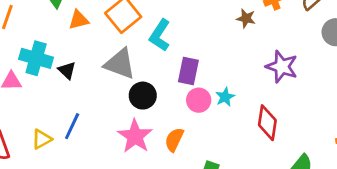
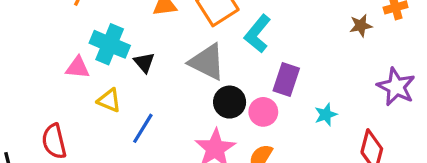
brown star: (246, 18) -> (361, 26), turned -30
pink circle: (199, 100) -> (263, 112), moved
yellow triangle: (42, 139) -> (109, 100), moved, turned 45

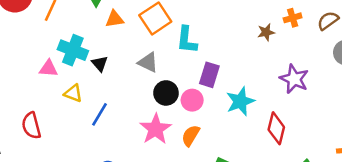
cyan L-shape: (258, 34) -> (187, 40), turned -32
gray triangle: (207, 62) -> (148, 62), size x0.7
cyan star: (326, 115) -> (240, 101), size x1.6

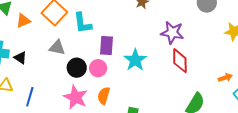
red diamond: (276, 128) -> (180, 61), moved

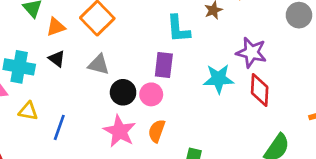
cyan L-shape: (83, 23) -> (178, 29), moved
black triangle: (20, 58) -> (57, 59), moved
cyan star: (135, 60) -> (219, 79), moved, turned 30

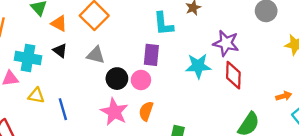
orange triangle: (56, 27) -> (59, 23), turned 48
blue line: (59, 127) -> (63, 109), turned -35

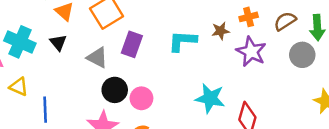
cyan L-shape: (163, 24) -> (182, 41), turned 85
purple star: (226, 43) -> (251, 52), moved
purple rectangle: (151, 55) -> (132, 44), moved

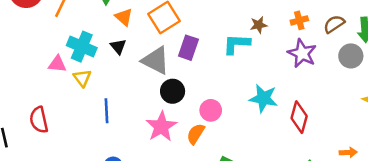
brown star: (221, 31) -> (259, 25), moved
gray triangle: (97, 58) -> (156, 61), size x1.4
yellow triangle: (19, 87) -> (82, 78), moved, turned 30
pink circle: (141, 98) -> (211, 110), moved

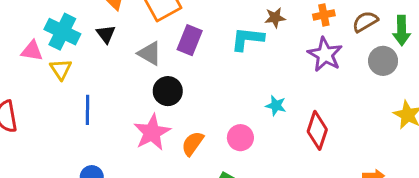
gray triangle: (156, 61) -> (150, 53), size x0.7
cyan star: (263, 98) -> (276, 106), size x0.6
pink circle: (211, 110) -> (240, 138), moved

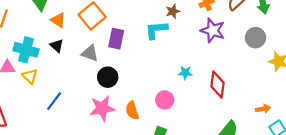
gray circle: (383, 61) -> (256, 38), moved
blue line: (88, 110) -> (54, 101), turned 48
pink star: (152, 132) -> (102, 108), turned 30
orange semicircle: (193, 144) -> (132, 110), turned -42

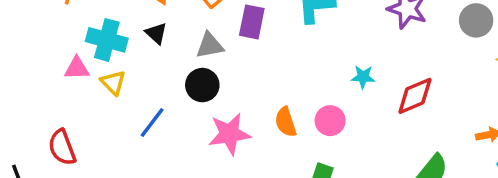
gray triangle: (90, 53) -> (210, 45), turned -30
black circle: (108, 77) -> (202, 85), moved
red diamond: (218, 85) -> (415, 96), turned 60
orange semicircle: (132, 110) -> (286, 122), moved

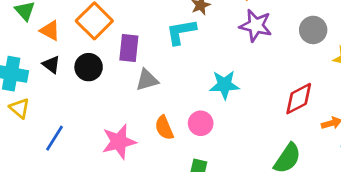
gray triangle: (210, 45) -> (147, 80), moved
cyan star: (363, 77) -> (224, 85), size x1.5
black circle: (202, 85) -> (89, 67), moved
red diamond: (415, 96) -> (299, 99), moved

